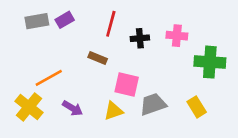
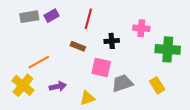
black cross: (140, 38) -> (112, 41), moved
purple arrow: (73, 108) -> (58, 86), turned -42
yellow triangle: (113, 111) -> (87, 98), moved

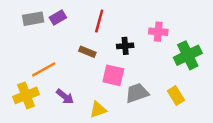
green cross: (168, 49) -> (188, 55), turned -30
yellow cross: (23, 85) -> (26, 95), turned 30
purple arrow: (58, 86) -> (65, 97), turned 49

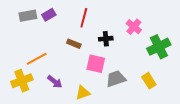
pink cross: (158, 32) -> (134, 27), turned 35

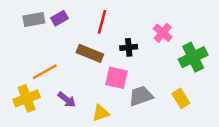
brown rectangle: (74, 44) -> (90, 53), size x1.5

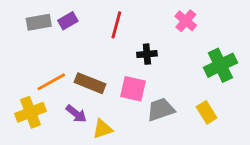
pink cross: (163, 33) -> (186, 21), moved
brown rectangle: (90, 53) -> (90, 83), moved
yellow triangle: (101, 113) -> (103, 129), moved

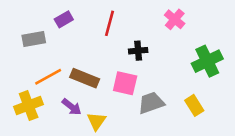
gray rectangle: (39, 22) -> (34, 39), moved
yellow triangle: (103, 129) -> (96, 121), turned -36

